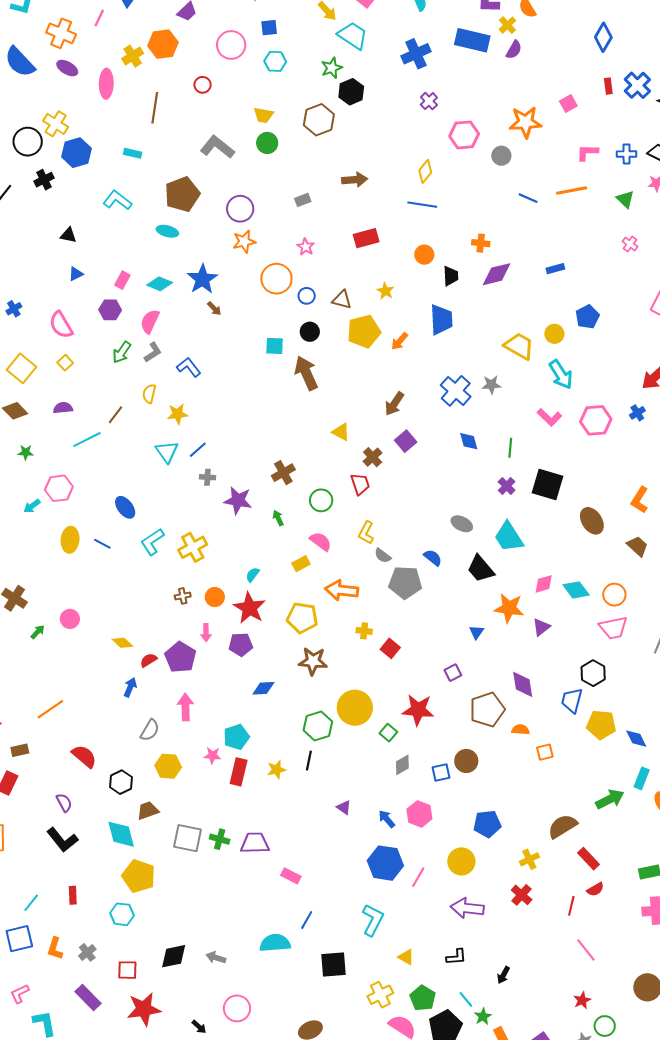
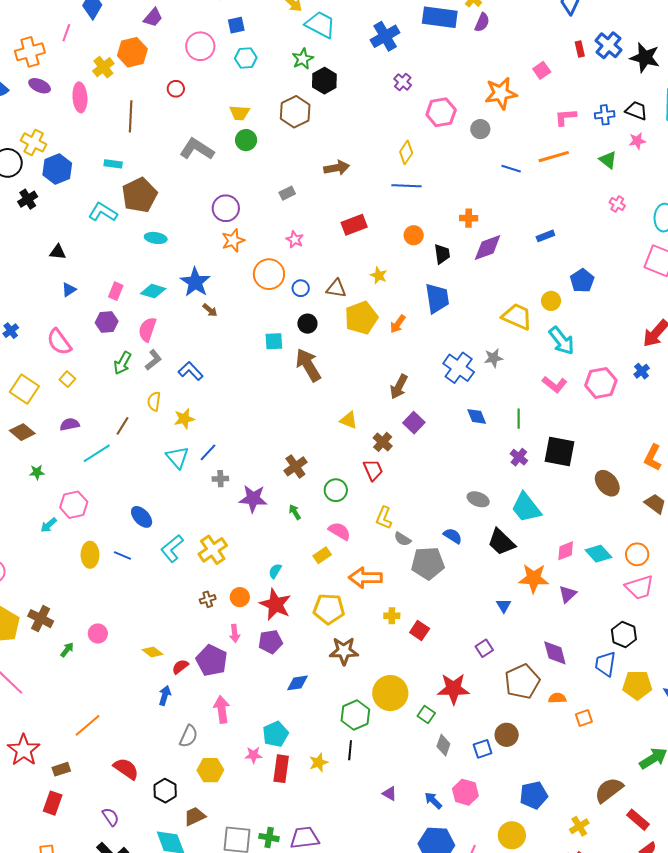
orange cross: (61, 33) -> (30, 52), turned -32
brown pentagon: (182, 194) -> (140, 195), moved
gray diamond: (402, 765) -> (443, 745), turned -35

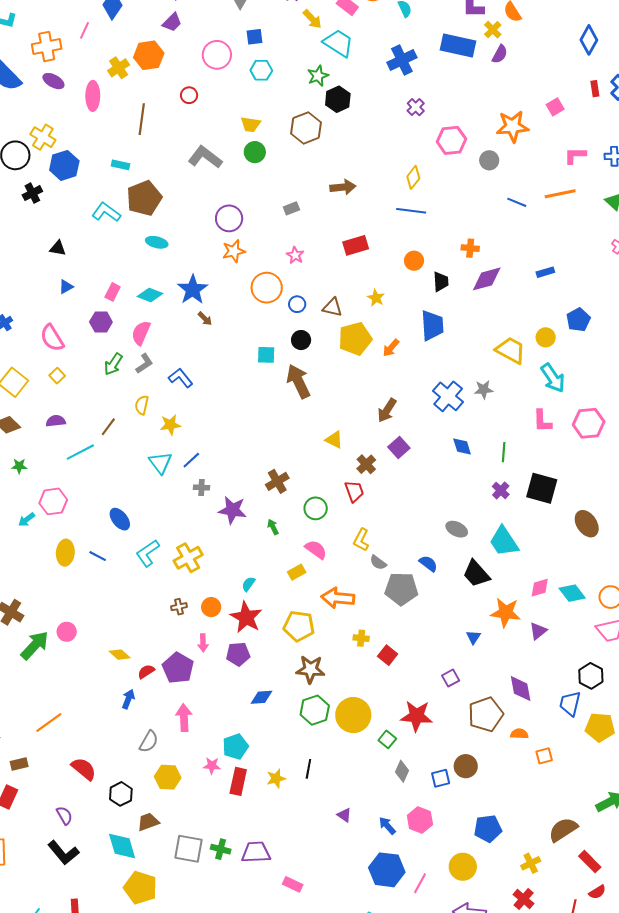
pink L-shape: (555, 384) -> (542, 421), turned 45
green arrow: (67, 650) -> (35, 645), size x2.0
green hexagon: (355, 715) -> (315, 710), moved

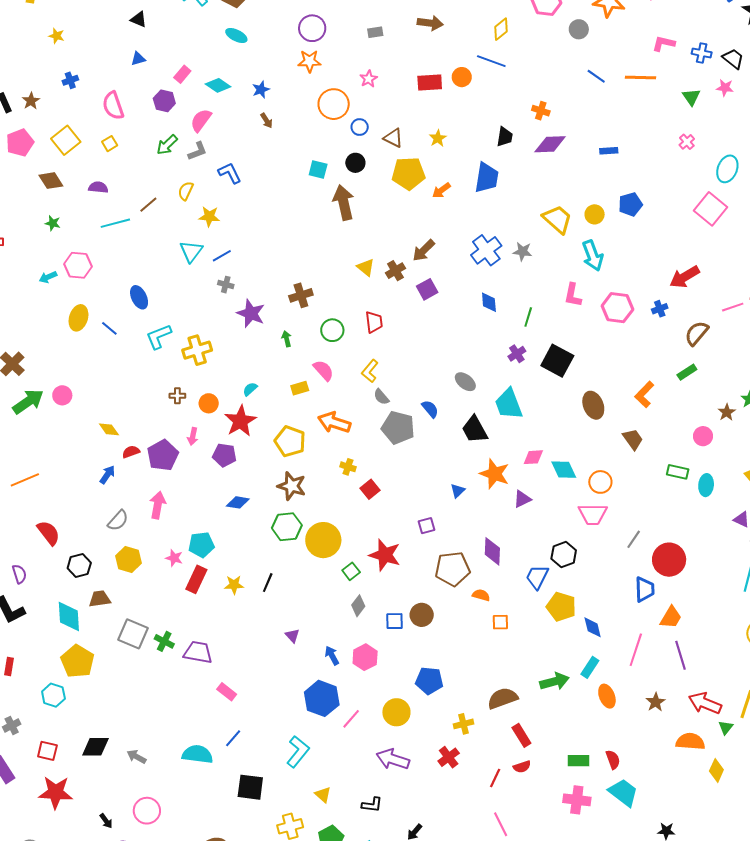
orange circle: (414, 261) -> (462, 77), moved
blue star: (193, 290) -> (261, 90), size x0.6
brown cross: (366, 464) -> (395, 271), moved

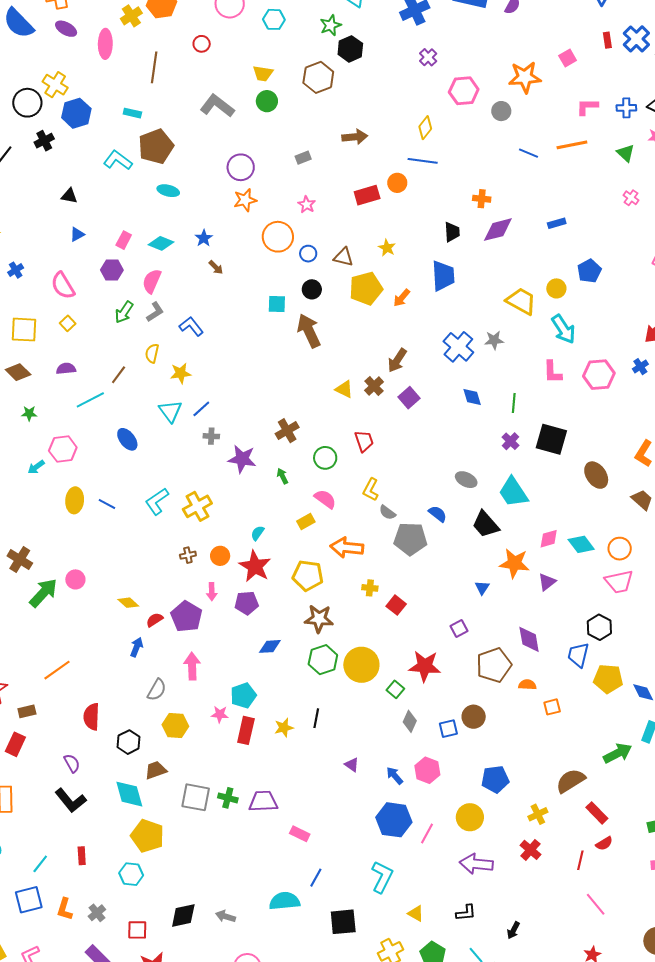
yellow square: (66, 140) -> (24, 330), turned -36
blue ellipse: (139, 297) -> (127, 439), moved
red semicircle: (49, 533) -> (92, 717), turned -128

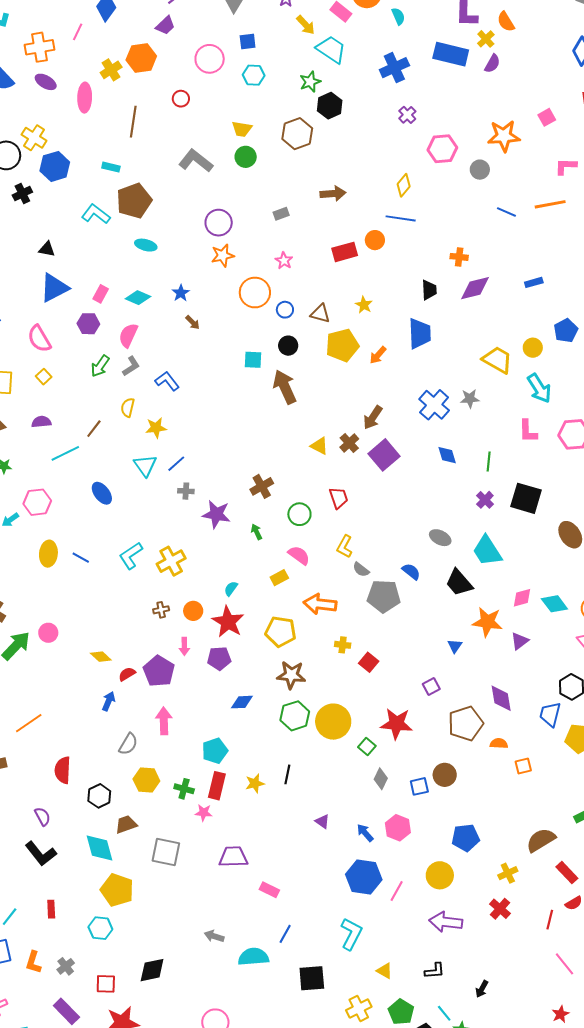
blue triangle: (77, 234) -> (54, 288), size x2.0
purple square: (409, 398) -> (384, 455), size x1.4
pink star: (220, 714) -> (204, 813), moved
green cross: (228, 798) -> (184, 789), moved
gray arrow: (226, 916) -> (214, 936), moved

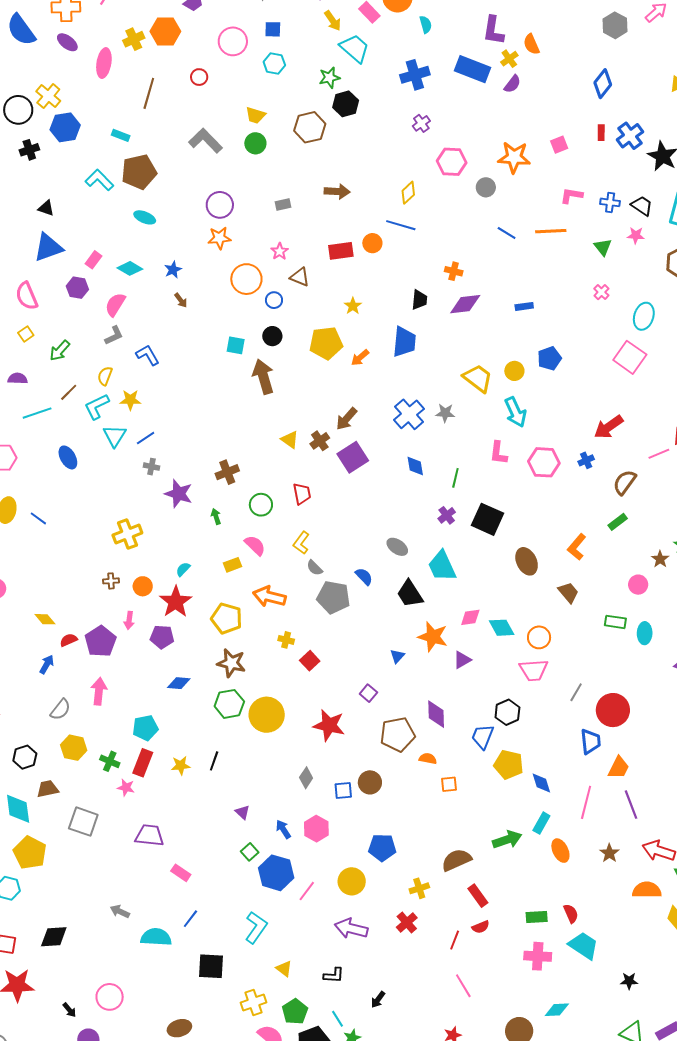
brown triangle: (320, 314) -> (300, 277), moved
green arrow: (100, 366) -> (60, 351), moved
cyan L-shape: (131, 556) -> (97, 406), moved
purple square: (431, 686) -> (368, 693), turned -30
green square: (367, 747) -> (250, 852), moved

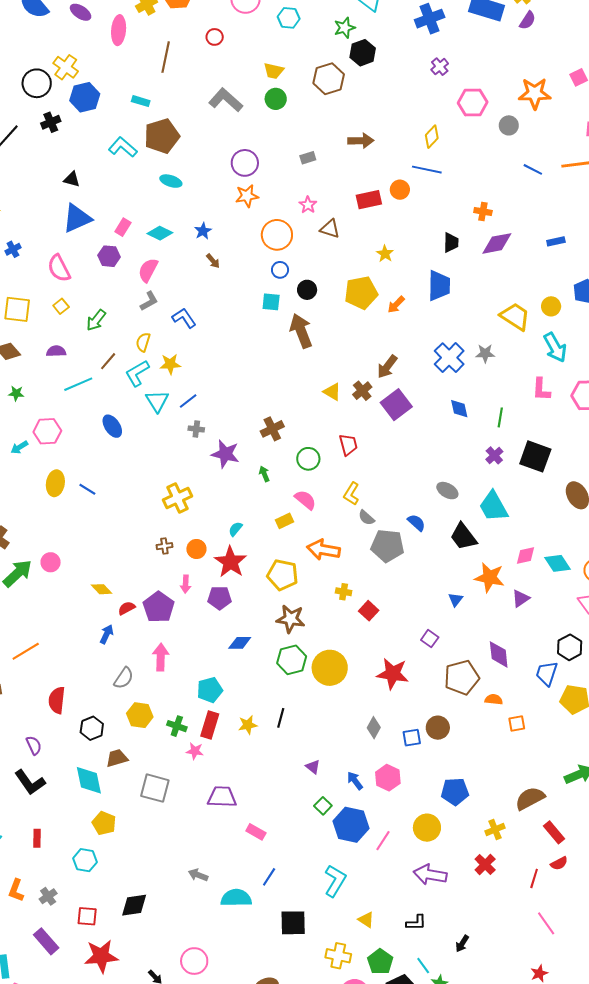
blue circle: (274, 300) -> (280, 270), moved
yellow pentagon: (30, 853) -> (104, 823), size x0.7
yellow cross: (254, 1002) -> (338, 956), turned 35

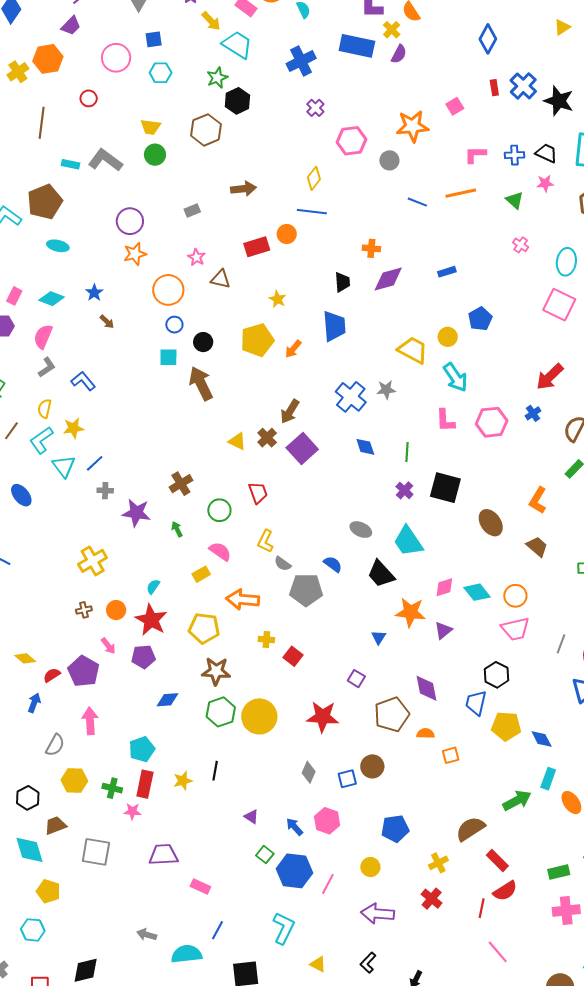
cyan rectangle: (141, 101) -> (71, 164), moved
pink arrow: (186, 584) -> (108, 646), turned -36
yellow circle: (427, 828) -> (370, 867), size x0.7
red semicircle: (559, 863) -> (505, 891), size x1.4
black L-shape: (416, 923) -> (368, 963), turned 140

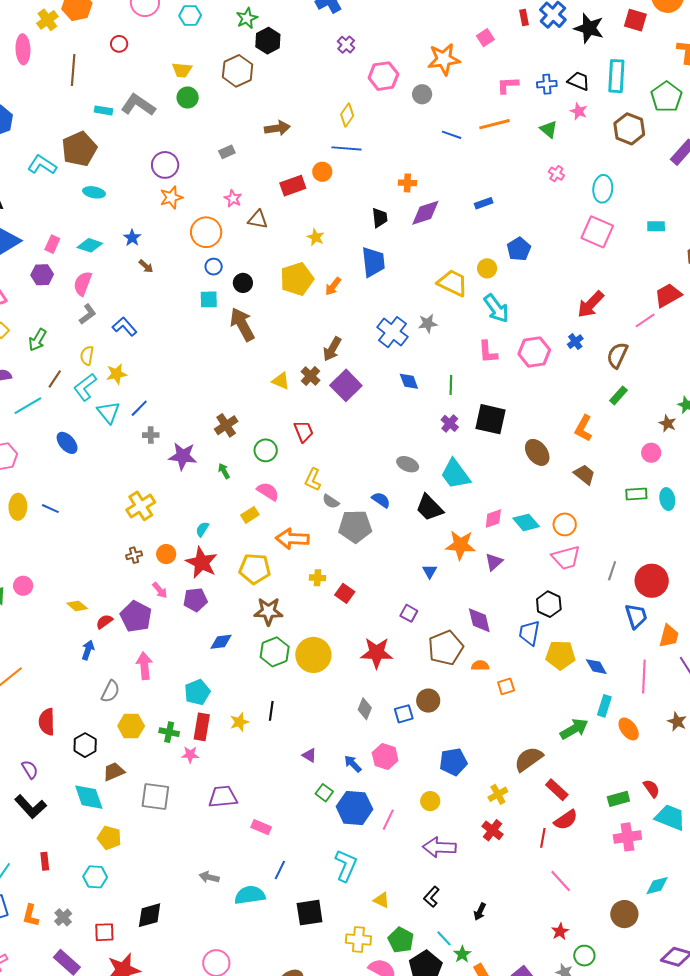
pink star: (545, 183) -> (579, 111), turned 30

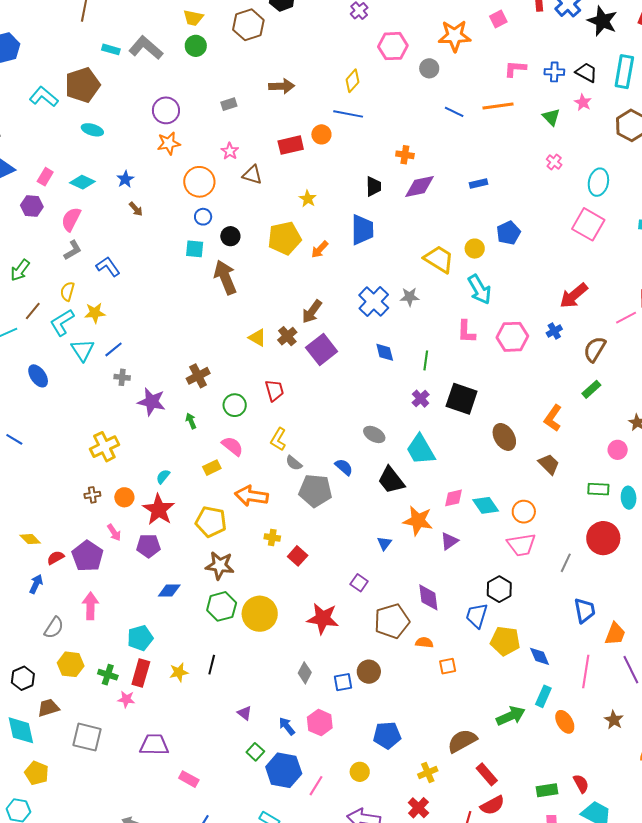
red circle: (652, 581) -> (603, 538), moved

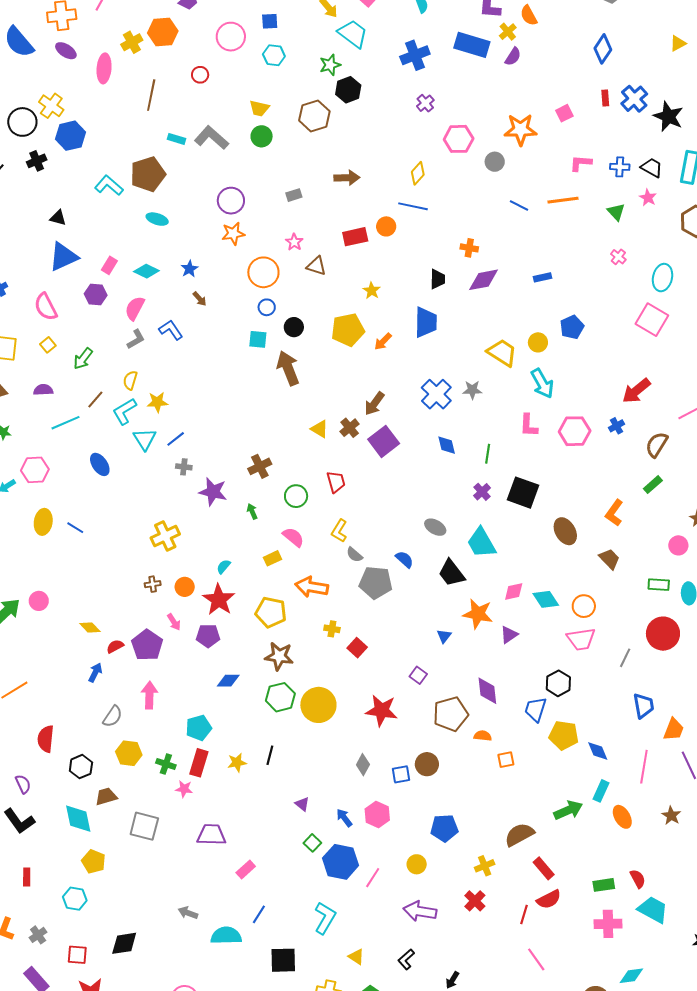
blue L-shape: (108, 267) -> (171, 330), moved
pink rectangle: (189, 779) -> (246, 869), turned -72

